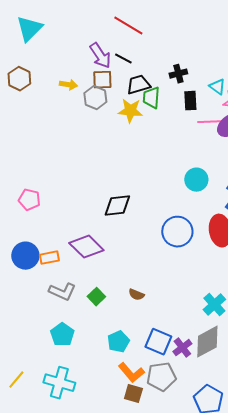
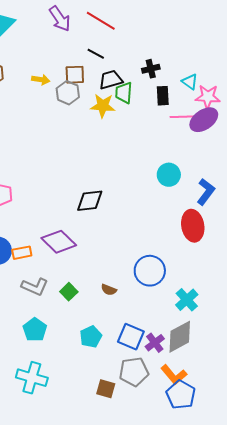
purple arrow: (100, 56) -> (60, 19), moved
blue circle: (177, 232) -> (150, 271), moved
orange L-shape: (131, 373) -> (174, 375), moved

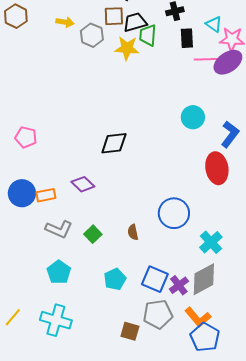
brown square: (75, 75) -> (114, 16), moved
purple diamond: (59, 242) -> (83, 184), size x0.7
brown semicircle: (109, 290) -> (133, 232), turned 56

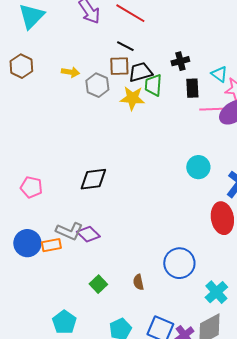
black diamond: (114, 143) -> (93, 179), moved
gray L-shape: (59, 229) -> (69, 231), moved

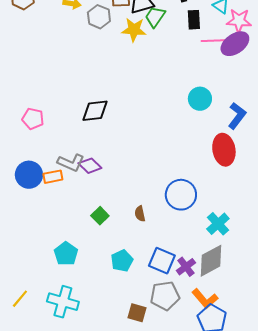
green trapezoid: (153, 85) -> (155, 17), turned 30

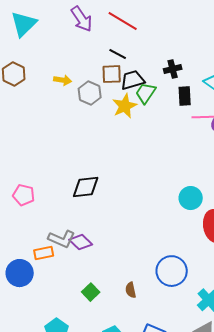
yellow star: (134, 30) -> (125, 106), turned -30
cyan circle: (200, 99) -> (191, 198), moved
blue circle: (29, 175) -> (20, 273), moved

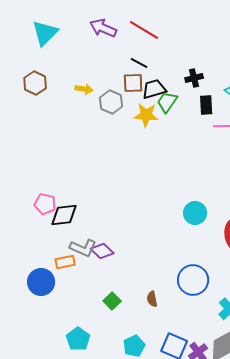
purple arrow: (82, 19) -> (103, 28), turned 148
yellow star: (125, 106) -> (146, 115), turned 30
black diamond: (86, 187) -> (64, 215), moved
cyan circle: (191, 198) -> (195, 213), moved

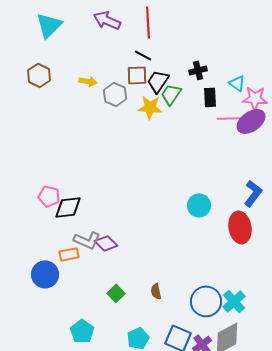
red line: (144, 30) -> (148, 22), turned 56
black trapezoid: (154, 89) -> (158, 81), turned -40
blue circle: (193, 280) -> (206, 301), moved

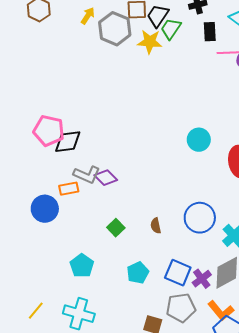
yellow arrow: (88, 81) -> (88, 16), turned -66
gray hexagon: (115, 94) -> (115, 29), size x1.4
pink pentagon: (49, 196) -> (49, 131), size x1.4
blue circle: (206, 301) -> (200, 218), moved

